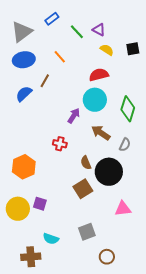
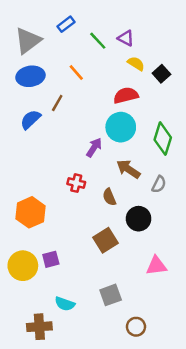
black square: (133, 49) -> (161, 74), moved, turned -32
brown semicircle: (86, 163) -> (109, 197), moved
black circle: (109, 172) -> (139, 219), size x0.7
purple square: (40, 204) -> (51, 259), turned -32

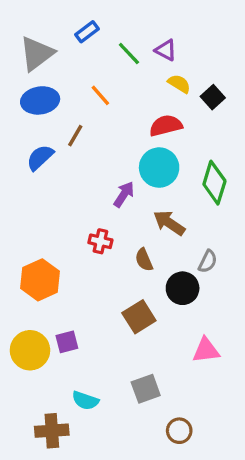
gray semicircle: (159, 184) -> (208, 261), moved

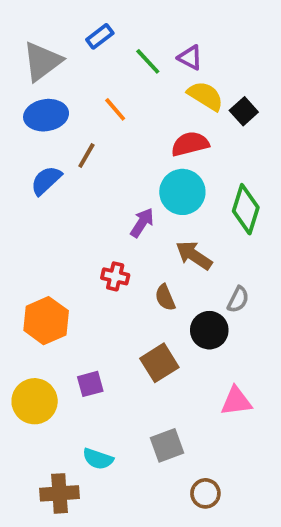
yellow semicircle: (179, 84) -> (205, 96), size x1.4
purple square: (67, 342) -> (90, 384), moved

